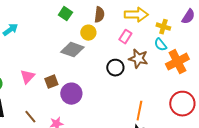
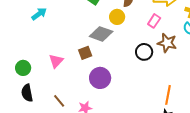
brown square: (51, 82) -> (85, 53), moved

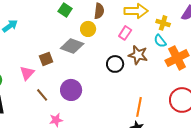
brown square: (85, 53) -> (46, 59), moved
brown line: (59, 101) -> (42, 95), moved

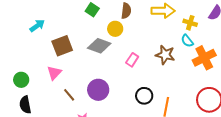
pink rectangle: (125, 33) -> (132, 60), moved
brown square: (46, 59) -> (62, 46), moved, size x1.5
black circle: (115, 64) -> (144, 96), moved

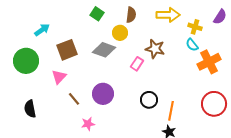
brown star: (165, 55) -> (155, 49), moved
green circle: (21, 80) -> (26, 61), moved, size x1.6

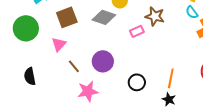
pink rectangle: (137, 64) -> (137, 31), turned 32
black circle: (149, 100) -> (137, 82), moved
pink star: (88, 124) -> (88, 91), size x1.5

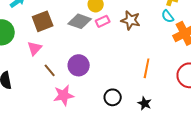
pink rectangle: (137, 31) -> (103, 21), moved
orange line: (171, 78) -> (147, 68), moved
black circle: (137, 82) -> (113, 97), moved

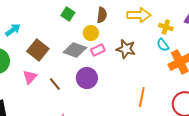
brown square: (43, 21) -> (38, 50), turned -30
purple circle: (79, 65) -> (87, 78), moved
brown line: (50, 70) -> (55, 84), moved

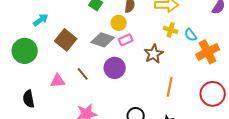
yellow cross: (166, 27) -> (171, 30), moved
brown star: (126, 49) -> (154, 54), moved, turned 30
pink triangle: (30, 77) -> (58, 81), moved, turned 42

